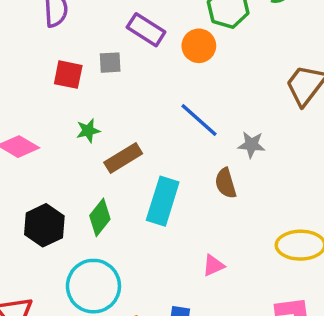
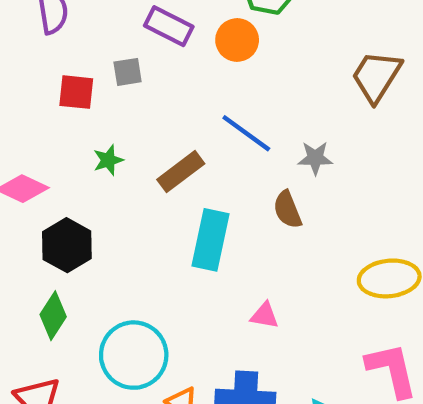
brown rectangle: (123, 158) -> (181, 172), moved
green diamond: (100, 217) -> (53, 316), moved
black hexagon: (44, 225) -> (67, 245), moved
pink triangle: (213, 265) -> (265, 316), moved, turned 40

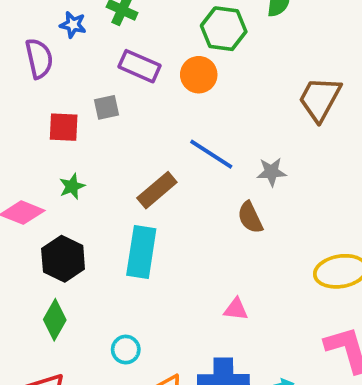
green star: (108, 160) -> (72, 186), moved
cyan rectangle: (210, 240) -> (141, 252), moved
cyan circle: (134, 355) -> (126, 350), size x0.5

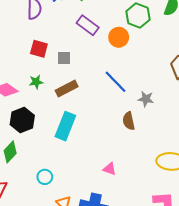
gray square: (107, 107) -> (64, 58), moved
brown rectangle: (157, 190) -> (67, 89), moved

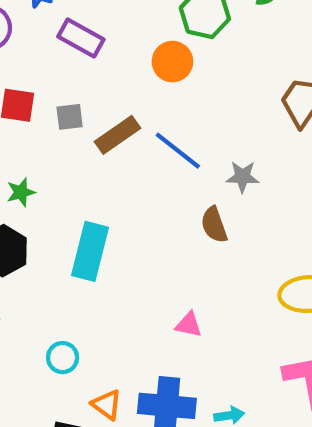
purple rectangle: (88, 25) -> (81, 38), moved
green star: (36, 82) -> (21, 192), moved
brown rectangle: (67, 89) -> (117, 135), moved

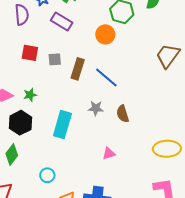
brown rectangle: (117, 135) -> (78, 69), turned -40
gray star: (242, 177) -> (96, 108), moved
pink triangle: (189, 325) -> (109, 154), moved, turned -32

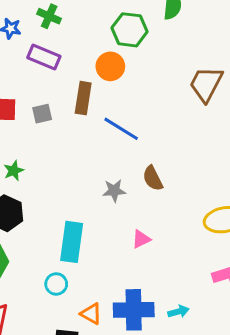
brown rectangle: (78, 69) -> (83, 98), moved
gray star: (96, 108) -> (114, 191), moved
cyan rectangle: (62, 125) -> (72, 242), moved

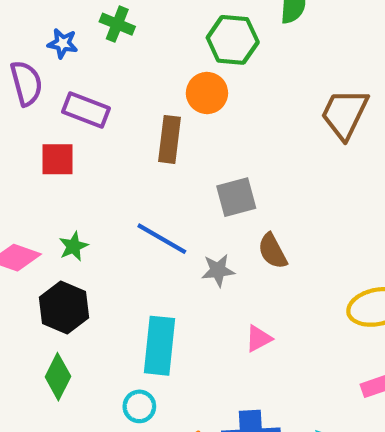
purple rectangle: (44, 57) -> (86, 110), moved
gray square: (42, 114) -> (236, 197), moved, size x1.4
blue line: (121, 129) -> (162, 239), moved

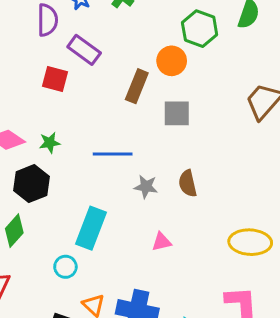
gray square: (236, 197) -> (177, 113), moved
blue line: (162, 239) -> (113, 154), turned -45

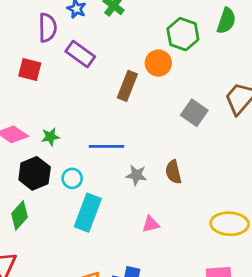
red square: (55, 79) -> (30, 69), moved
gray square: (177, 113) -> (194, 113), moved, turned 35
cyan circle: (65, 267) -> (72, 178), moved

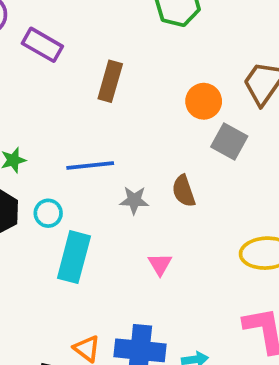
orange circle: (158, 63) -> (204, 101), moved
gray square: (194, 113) -> (229, 141), moved
pink triangle: (151, 224) -> (160, 264), turned -42

